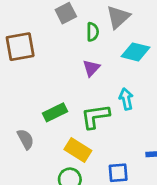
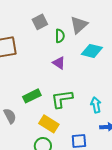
purple triangle: (91, 68) -> (59, 63), turned -40
cyan arrow: (126, 99) -> (96, 105), moved

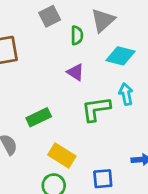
green L-shape: (62, 99) -> (96, 109), moved
cyan arrow: (96, 105) -> (126, 94), moved

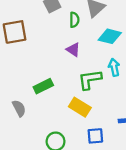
yellow rectangle: (62, 155) -> (80, 107), moved

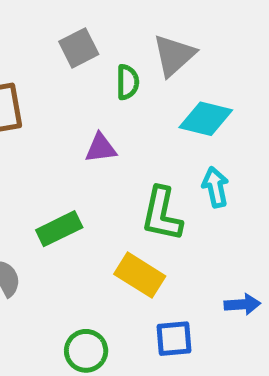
purple triangle: (73, 50) -> (101, 148), moved, turned -40
green L-shape: (90, 80) -> (162, 214), turned -70

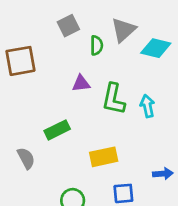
cyan diamond: (206, 119) -> (156, 48), moved
green L-shape: (162, 214) -> (114, 99), moved
yellow rectangle: (140, 275) -> (104, 157), turned -44

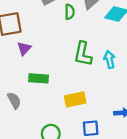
purple triangle: (81, 83) -> (24, 48), moved, turned -40
green rectangle: (57, 130) -> (39, 78), turned 30

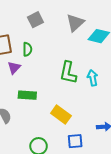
green semicircle: (70, 12) -> (27, 49), moved
yellow rectangle: (75, 99) -> (61, 115), turned 48

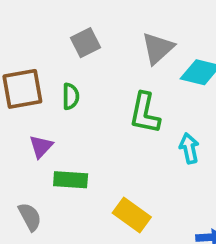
purple triangle: (14, 68) -> (41, 146), moved
green L-shape: (68, 73) -> (145, 113), moved

